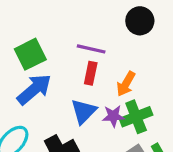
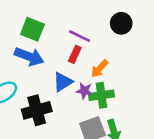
green square: (30, 54) -> (32, 29), turned 35
blue arrow: (34, 89) -> (29, 57), turned 48

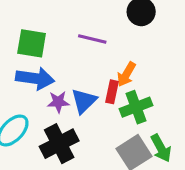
red rectangle: (75, 54) -> (112, 92), moved
purple star: (84, 91) -> (58, 102), moved

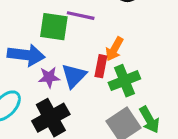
green square: (32, 43) -> (54, 27), moved

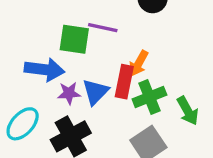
red rectangle: (101, 66) -> (124, 82), size x1.4
green arrow: (149, 120) -> (188, 111), moved

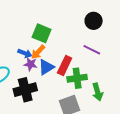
purple line: (103, 28) -> (92, 50), moved
orange arrow: (139, 63) -> (38, 52), moved
blue arrow: (44, 70) -> (25, 53), moved, size x0.6

